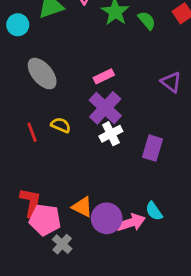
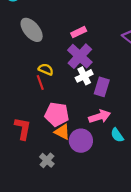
red line: (32, 132) -> (40, 82), moved
purple rectangle: (153, 148) -> (102, 87), moved
pink pentagon: (45, 220) -> (57, 114), moved
pink arrow: (131, 223) -> (100, 116), moved

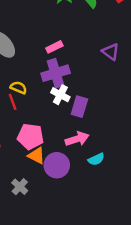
purple cross: (80, 56) -> (56, 73), turned 30
white cross: (84, 76) -> (60, 95), turned -35
cyan semicircle: (117, 135) -> (96, 159), turned -80

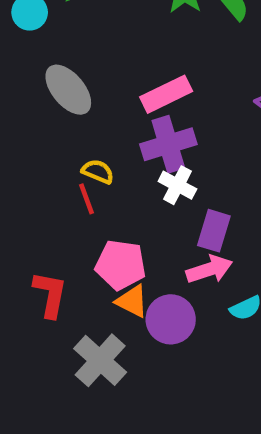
pink rectangle: (54, 47) -> (166, 94), size x1.5
purple rectangle: (79, 107) -> (214, 231), moved
gray cross: (20, 187) -> (100, 360), size x1.6

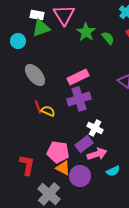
white cross: (177, 185) -> (95, 128), moved
red line: (86, 199) -> (38, 107), moved
purple rectangle: (214, 231) -> (84, 144), moved, turned 36

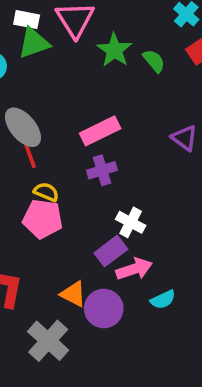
purple cross: (79, 99) -> (102, 170), size x0.7
red line: (38, 107) -> (30, 156), moved
pink pentagon: (58, 152) -> (43, 219), moved

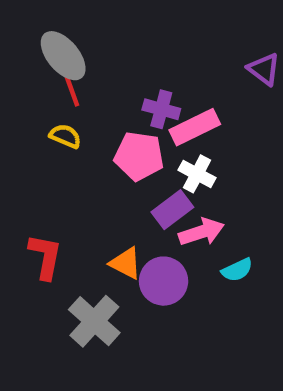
pink rectangle: (100, 131) -> (195, 127), moved
purple cross: (102, 170) -> (161, 109), turned 32
yellow semicircle: (46, 192) -> (65, 136), moved
pink pentagon: (43, 219) -> (139, 156), moved

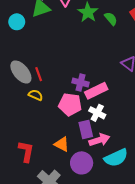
gray ellipse: (63, 56) -> (21, 72), moved
purple rectangle: (172, 210) -> (86, 130), turned -66
orange triangle: (126, 263) -> (62, 144), moved
cyan semicircle: (237, 270) -> (116, 158), size x1.6

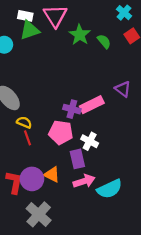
red line: (39, 74) -> (27, 138), moved
pink rectangle: (96, 91) -> (92, 105), moved
pink arrow: (99, 140) -> (84, 181), moved
purple circle: (82, 163) -> (32, 179), moved

